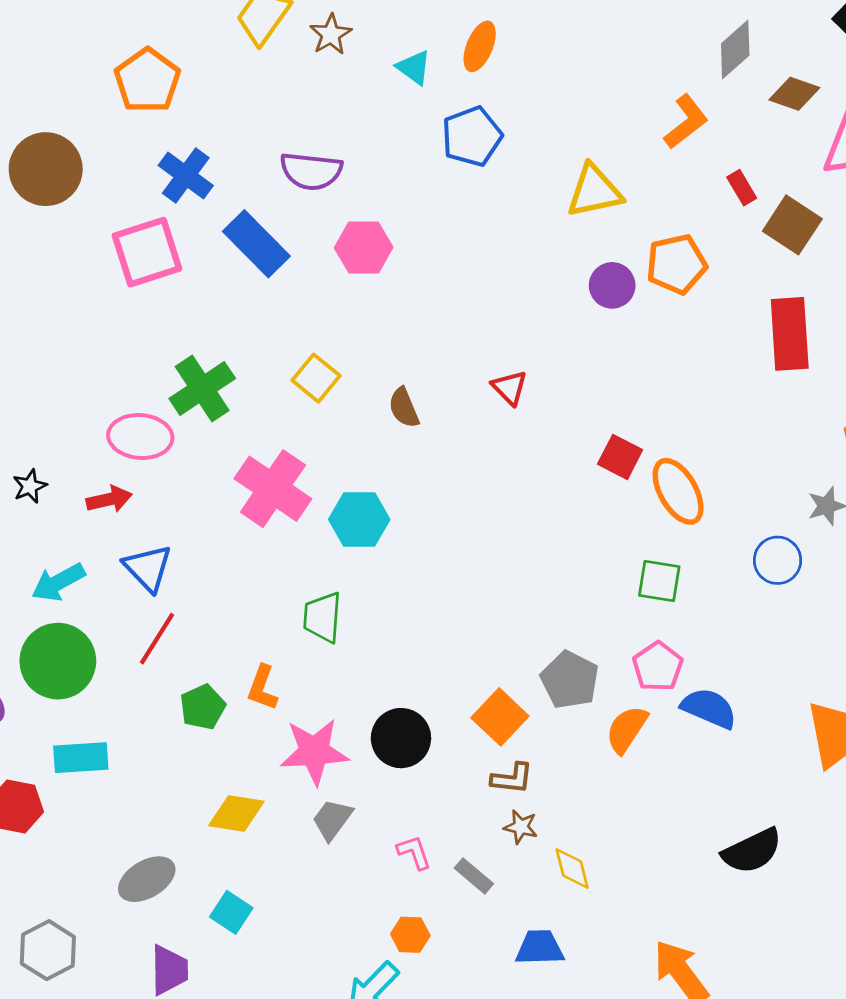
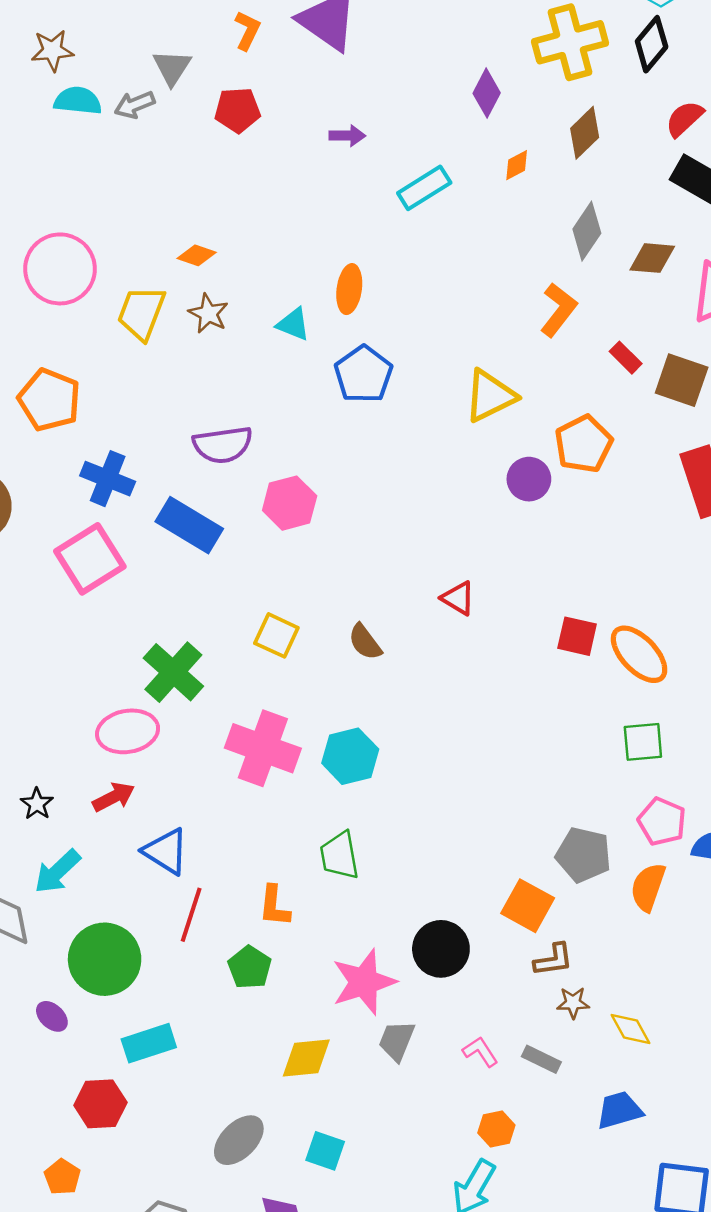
cyan arrow: (58, 582) -> (57, 872), moved
orange L-shape: (262, 688) -> (274, 906), moved

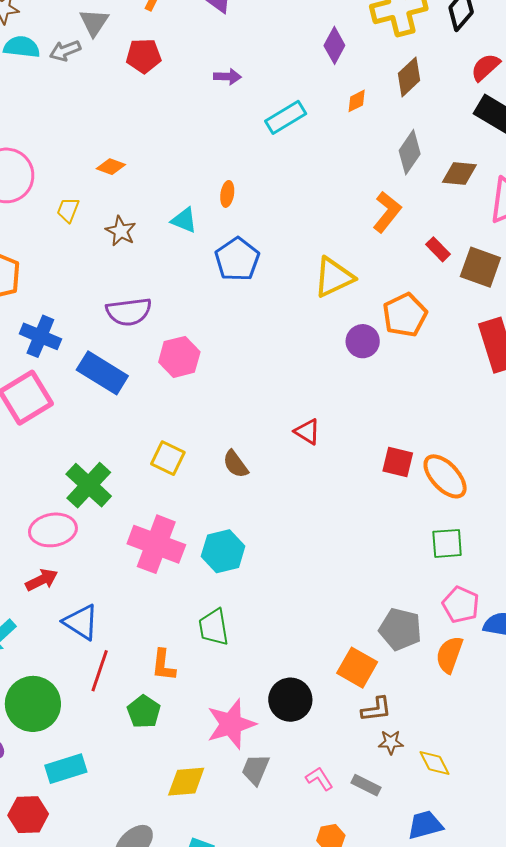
orange ellipse: (349, 289) -> (227, 194), size x0.7
yellow trapezoid: (141, 313) -> (68, 210), size x0.6
brown star: (208, 313) -> (121, 231), moved

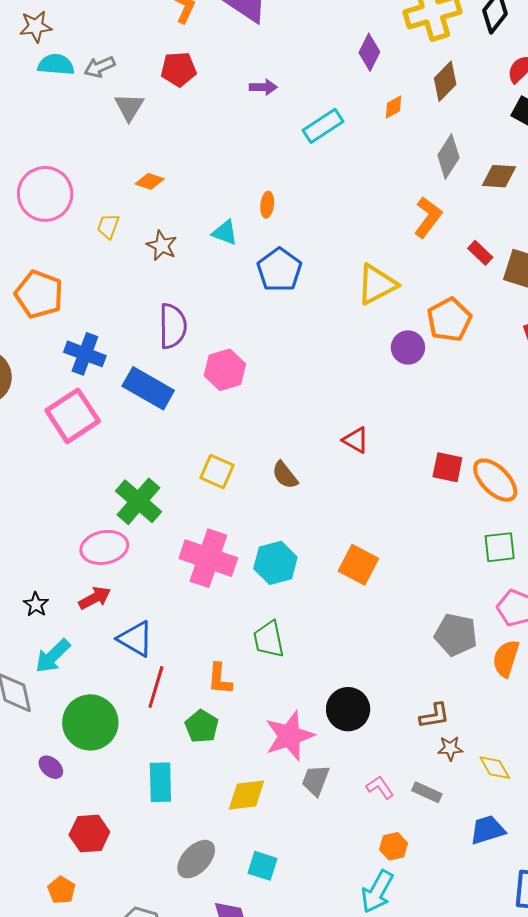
gray triangle: (94, 22) -> (129, 107), moved
purple semicircle: (129, 312) -> (173, 326), turned -81
orange square: (357, 668) -> (358, 565), moved
cyan rectangle: (66, 769) -> (160, 782), moved, turned -72

